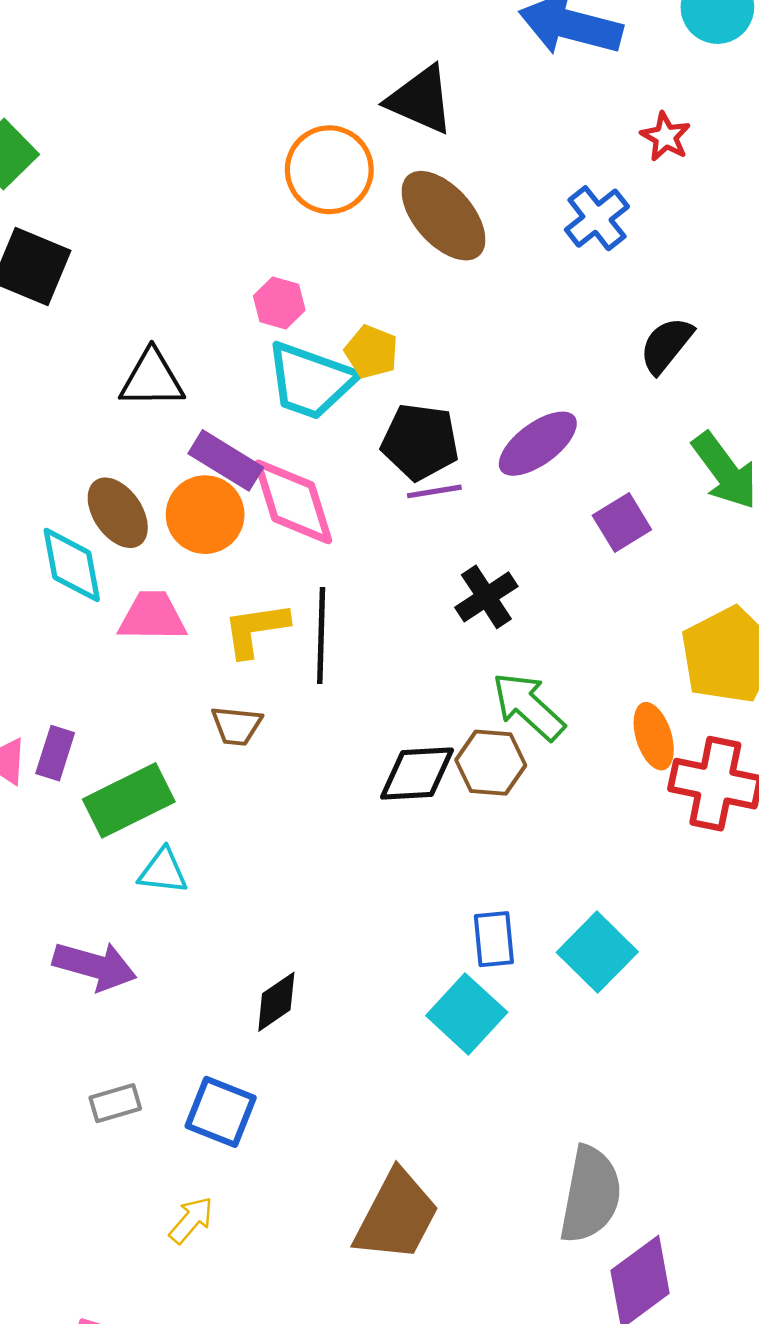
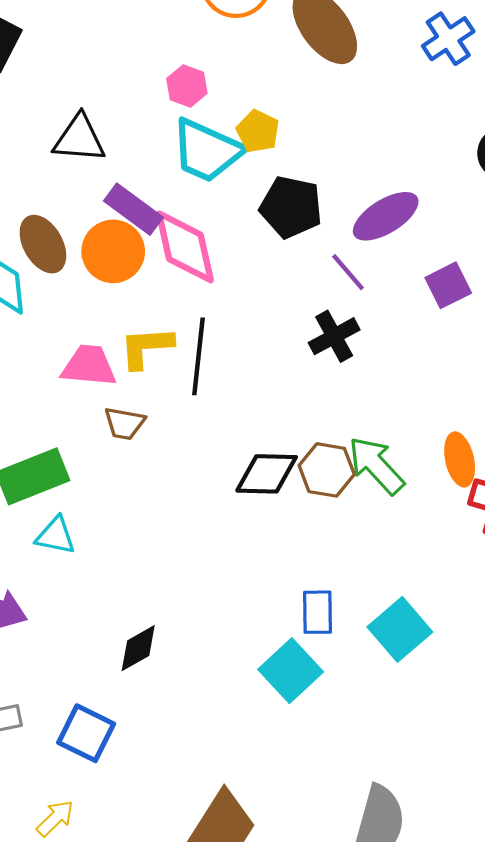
purple line: (434, 491) -> (348, 272), moved, turned 54
pink trapezoid: (152, 616) -> (89, 366), moved
green arrow: (528, 706) -> (376, 465), moved

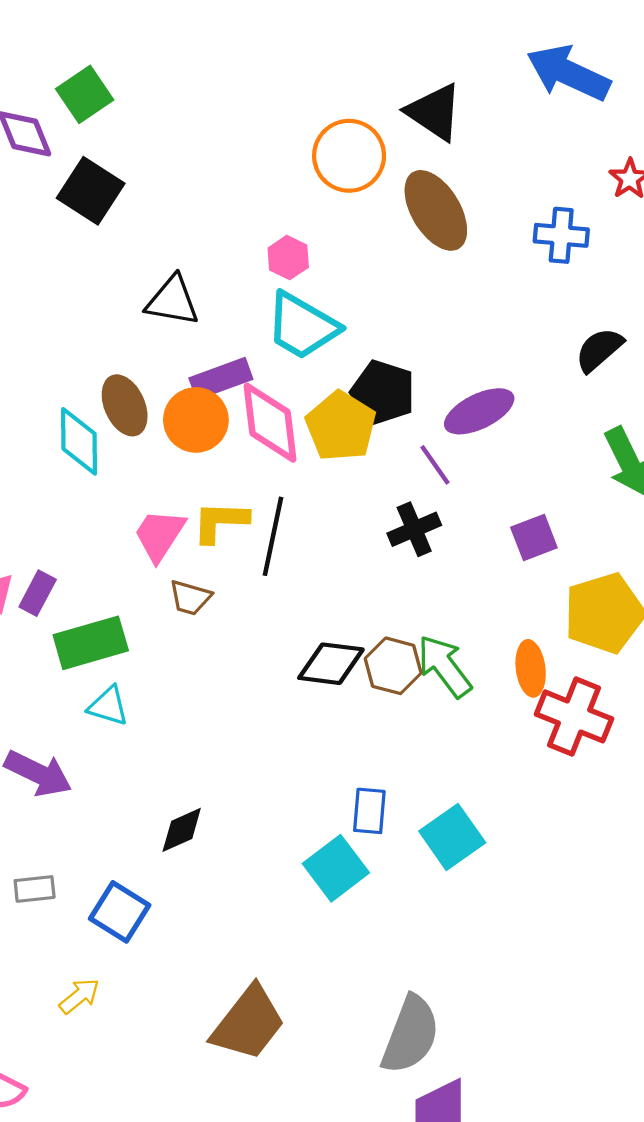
blue cross: (448, 39) -> (561, 235), turned 33
yellow pentagon: (258, 131) -> (341, 426), moved, size x1.6
purple rectangle: (133, 209) -> (221, 379), turned -62
purple square: (448, 285) -> (534, 538), moved
pink trapezoid: (89, 366) -> (159, 535), turned -68

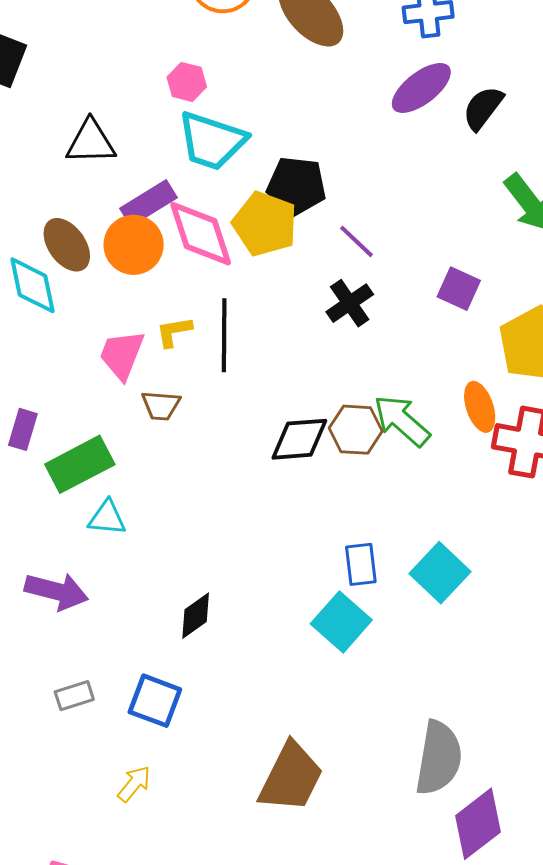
purple ellipse: (479, 411) -> (421, 88), moved
yellow L-shape: (220, 522) -> (174, 332), size x0.7
purple square: (534, 538) -> (459, 289), turned -33

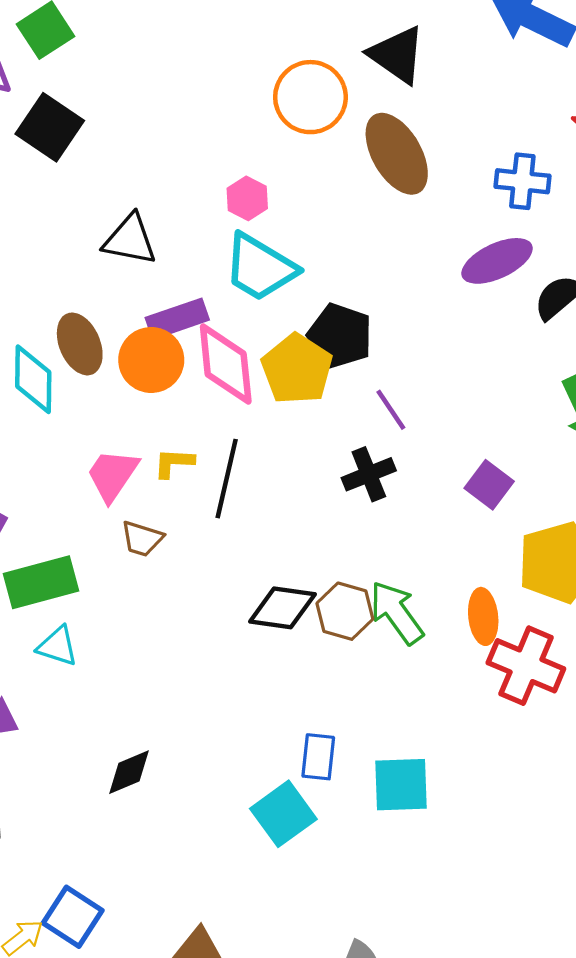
cyan square: (440, 573) -> (401, 785), turned 32
blue square: (155, 701) -> (73, 917), moved

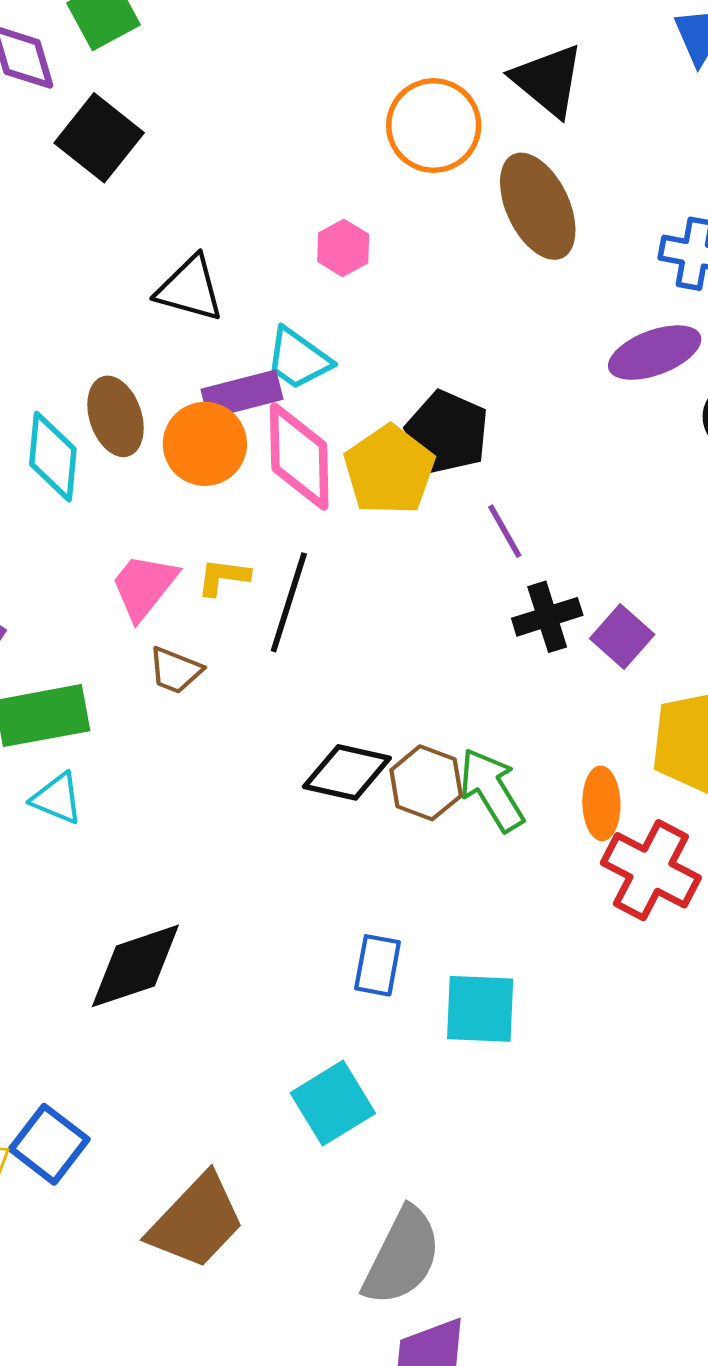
cyan trapezoid: (260, 267) -> (298, 359), moved, size x0.7
black cross: (369, 474) -> (547, 617), moved
black diamond: (129, 772) -> (135, 966), size x1.6
cyan square: (283, 814) -> (333, 1103), moved

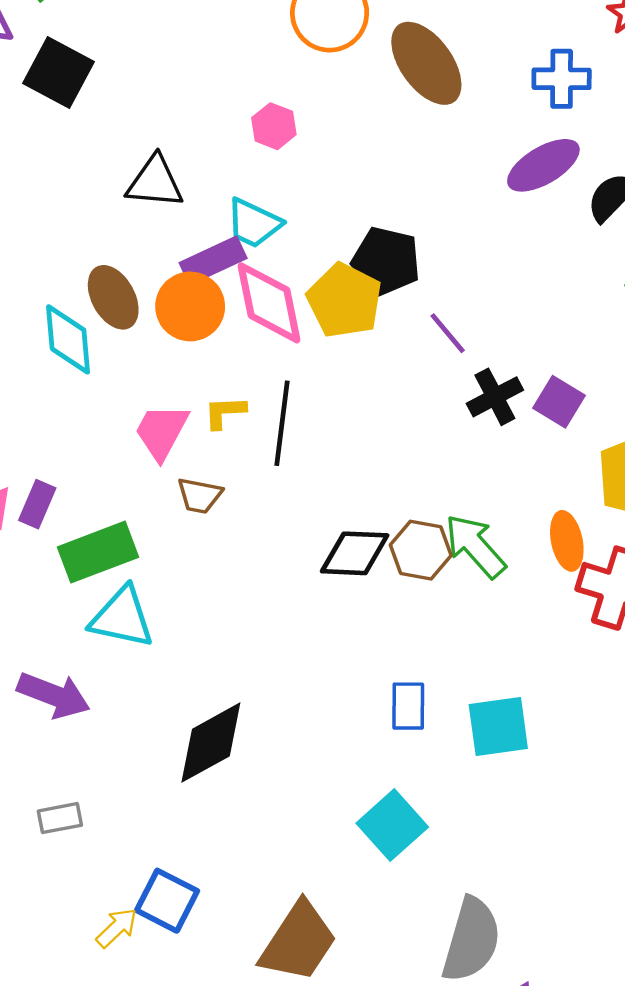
cyan triangle: (57, 798) -> (122, 618), size x1.5

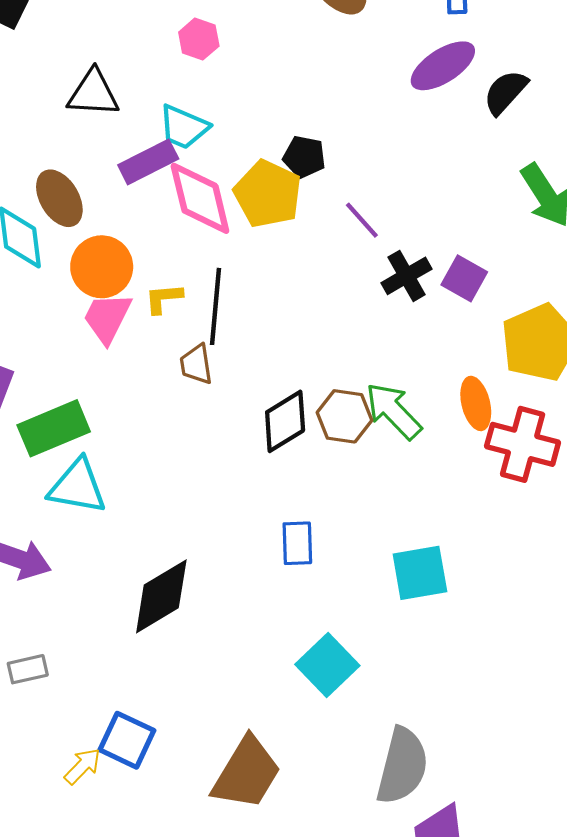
black pentagon: (386, 261) -> (304, 157), size x0.7
orange circle: (190, 306) -> (102, 267), moved
brown trapezoid: (200, 495) -> (196, 364), moved, turned 72
black diamond: (355, 553) -> (285, 421), turned -32
blue rectangle: (408, 706) -> (297, 543), moved

